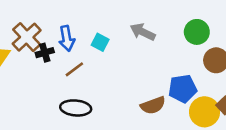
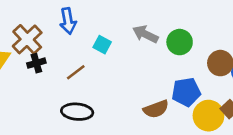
green circle: (197, 32) -> (180, 42), moved
blue arrow: (67, 38) -> (68, 21), moved
black cross: (45, 53) -> (36, 63), moved

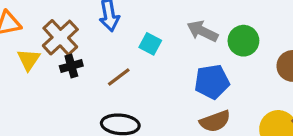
blue pentagon: (186, 92) -> (212, 82), moved

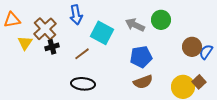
green circle: (243, 41) -> (161, 20), moved
cyan square: (150, 44) -> (102, 33), size x1.6

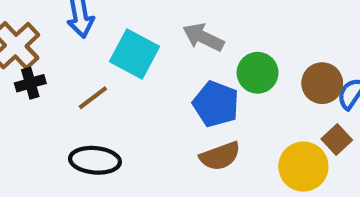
green circle: (161, 20) -> (258, 73), moved
blue pentagon: (141, 57) -> (216, 104), turned 30
brown square: (199, 82) -> (337, 139), moved

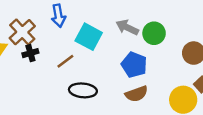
green circle: (258, 73) -> (154, 33), moved
black ellipse: (95, 160) -> (83, 90), moved

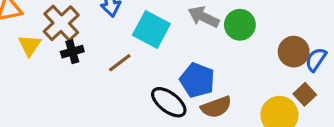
blue pentagon: (134, 65) -> (197, 80), moved
black ellipse: (83, 90) -> (169, 102), moved, turned 32

